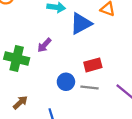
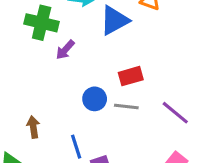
green cross: (17, 58) -> (42, 23), moved
brown arrow: (20, 102) -> (33, 127), turned -56

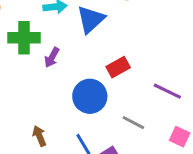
blue circle: (95, 99) -> (90, 96), size x1.5
gray line: (126, 107) -> (133, 123), moved, turned 35

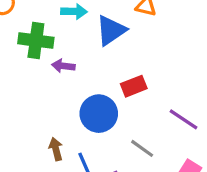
purple arrow: (52, 57) -> (63, 66), turned 60
brown arrow: (39, 136) -> (56, 149), moved

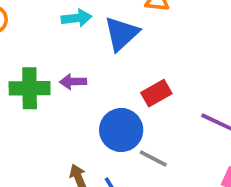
green cross: (36, 41) -> (30, 88), moved
gray line: (142, 148) -> (153, 159), moved

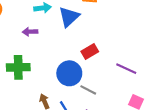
purple arrow: (73, 82) -> (30, 32), moved
green cross: (30, 88) -> (18, 67), moved

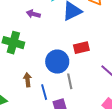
gray line: (88, 90) -> (70, 81), turned 35

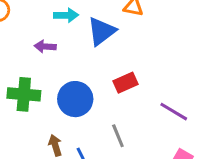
blue circle: (57, 62) -> (75, 99), moved

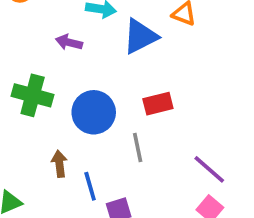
purple line: (174, 112) -> (209, 169), moved
gray line: (118, 136) -> (138, 148), moved

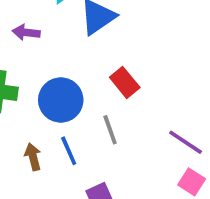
red rectangle: (158, 104) -> (125, 82), turned 72
blue line: (90, 186) -> (69, 151), moved

